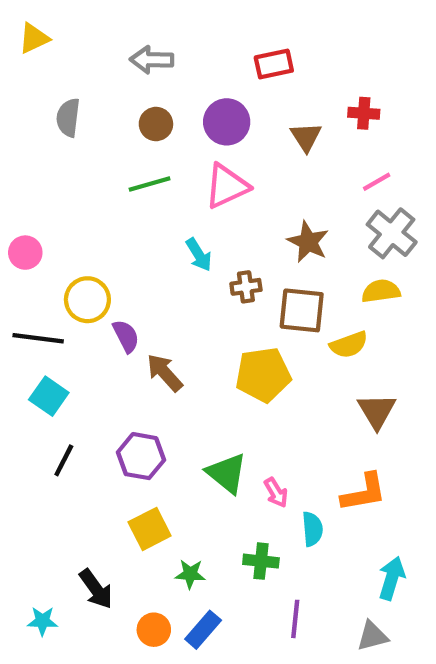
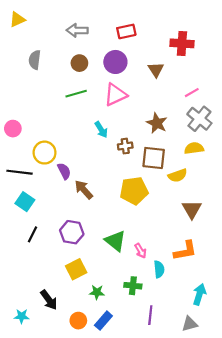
red rectangle: (274, 64) -> (126, 31), moved
red cross: (364, 113) -> (182, 43), moved, size x1.5

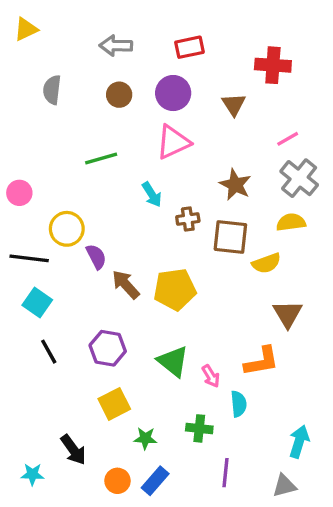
green line: (76, 94) -> (101, 158), moved
yellow pentagon: (134, 191) -> (175, 289), moved
black line: (33, 234) -> (49, 352), turned -56
orange L-shape: (185, 251) -> (261, 361), moved

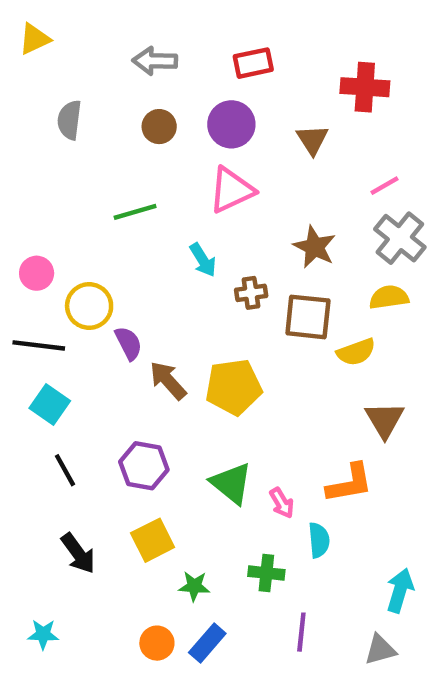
pink circle: (19, 193) -> (37, 273), moved
black arrow: (73, 450) -> (78, 553), moved

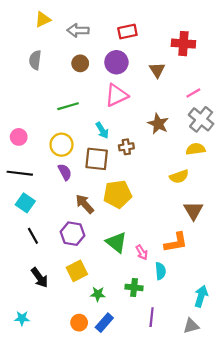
yellow triangle: (34, 39) -> (43, 19), moved
yellow circle: (89, 306) -> (62, 145), moved
brown square: (308, 317) -> (97, 159), moved
brown arrow: (168, 380) -> (85, 204), moved

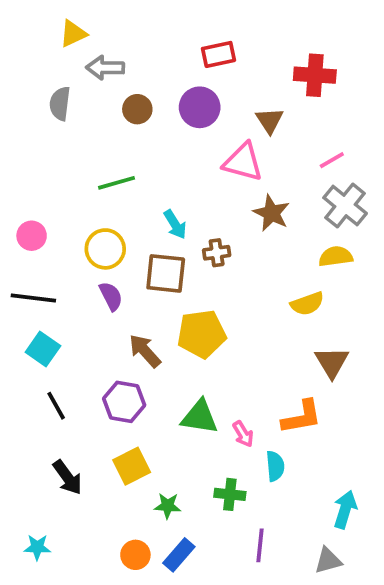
gray arrow: (78, 30) -> (105, 68), moved
pink triangle: (116, 95) -> (243, 162), moved, turned 40
green triangle: (116, 242) -> (200, 417), turned -30

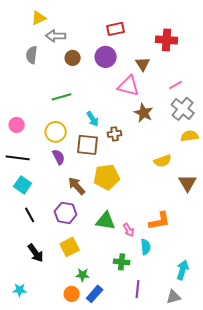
yellow semicircle: (336, 256) -> (190, 136), moved
brown triangle: (332, 362) -> (188, 183), moved
green star: (168, 506) -> (83, 275), moved

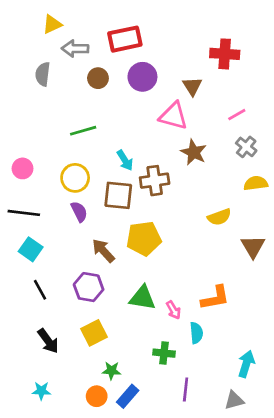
red rectangle: (116, 29) -> (125, 39), moved, size x1.4
gray cross: (183, 109) -> (246, 147), size x0.7
brown cross: (115, 134) -> (155, 181), size x1.5
cyan star: (20, 290) -> (41, 391), moved

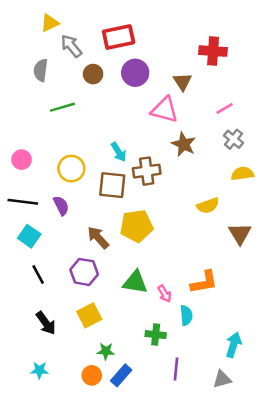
gray arrow: (75, 49) -> (71, 46), turned 50
green line: (83, 131) -> (62, 107), moved
purple semicircle: (79, 212) -> (61, 206), moved

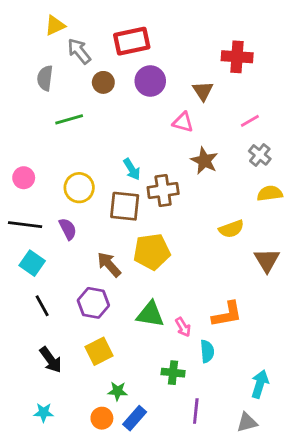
pink triangle: (165, 110) -> (183, 122), size x0.7

